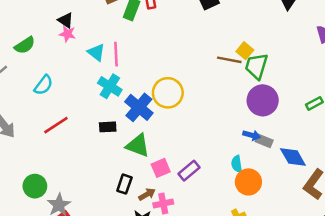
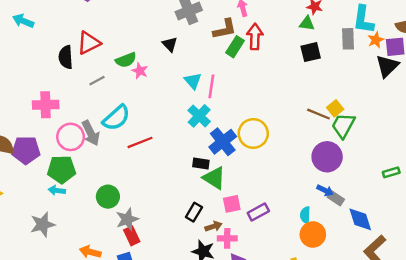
pink star: (67, 34) -> (140, 71), moved
cyan semicircle: (43, 85) -> (116, 118), moved, size x1.4
purple circle: (263, 100) -> (327, 157), moved
black rectangle: (108, 127) -> (201, 164), moved

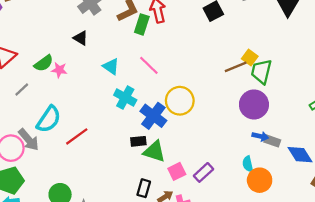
pink line: (211, 86) -> (149, 65), moved, turned -40
brown line: (318, 114) -> (236, 67), turned -30

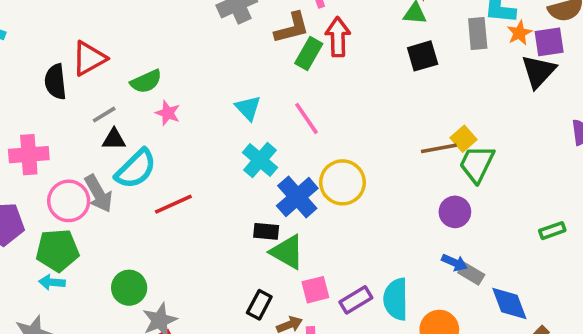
black triangle: (81, 38) -> (114, 139), moved, turned -42
pink star: (59, 70) -> (168, 113), moved
purple circle: (254, 104) -> (455, 212), size x0.7
cyan semicircle: (248, 164) -> (396, 299), moved, size x1.6

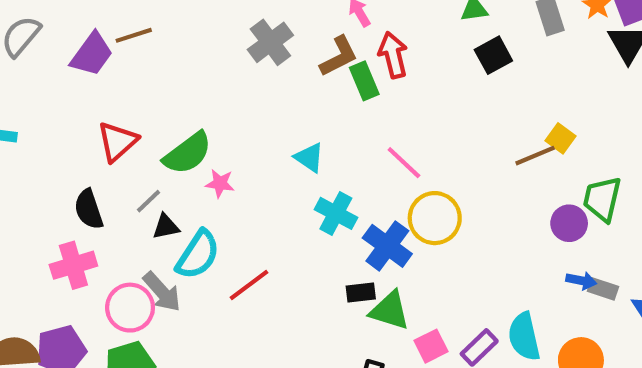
green rectangle: (309, 53) -> (364, 81), turned -40
green semicircle: (146, 81) -> (188, 153), size x1.4
black semicircle: (56, 82) -> (89, 209), moved
pink line: (307, 118) -> (404, 163), moved
green trapezoid: (477, 164) -> (602, 199), moved

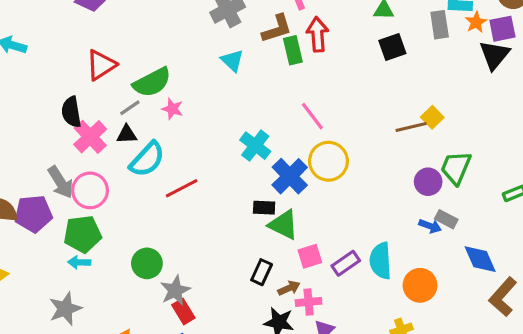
cyan triangle: (309, 158) -> (232, 61), moved
gray line: (149, 201) -> (130, 108), moved
pink cross: (73, 265) -> (90, 137), moved, turned -36
gray rectangle: (603, 289) -> (446, 219), moved
gray arrow: (162, 292) -> (61, 182), moved

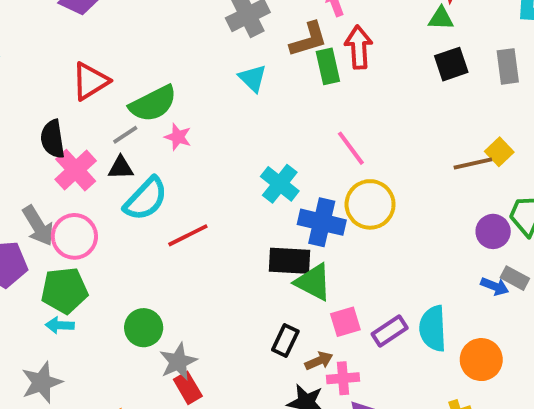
gray rectangle: (440, 25) -> (508, 66), moved
blue cross: (290, 176) -> (322, 222), turned -33
black rectangle: (264, 208) -> (289, 261), size x1.5

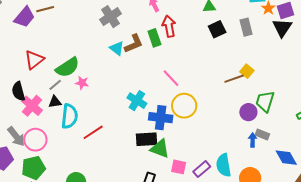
brown L-shape: (308, 39) -> (134, 44), moved
cyan semicircle: (146, 199) -> (69, 116), turned -30
blue arrow: (495, 286) -> (253, 140), turned -104
pink square: (345, 322) -> (179, 167), turned 35

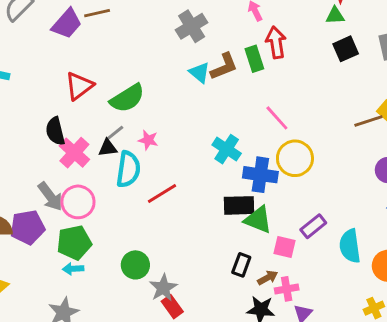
pink star: (82, 83) -> (148, 140), moved
gray line: (55, 85) -> (115, 133), moved
purple rectangle: (202, 169) -> (313, 226), moved

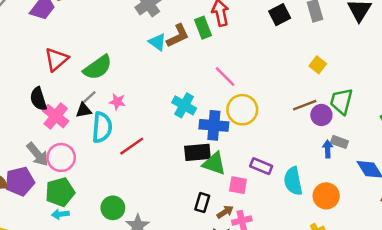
brown line: (368, 121) -> (305, 105), moved
purple rectangle: (313, 226) -> (261, 166), turned 65

